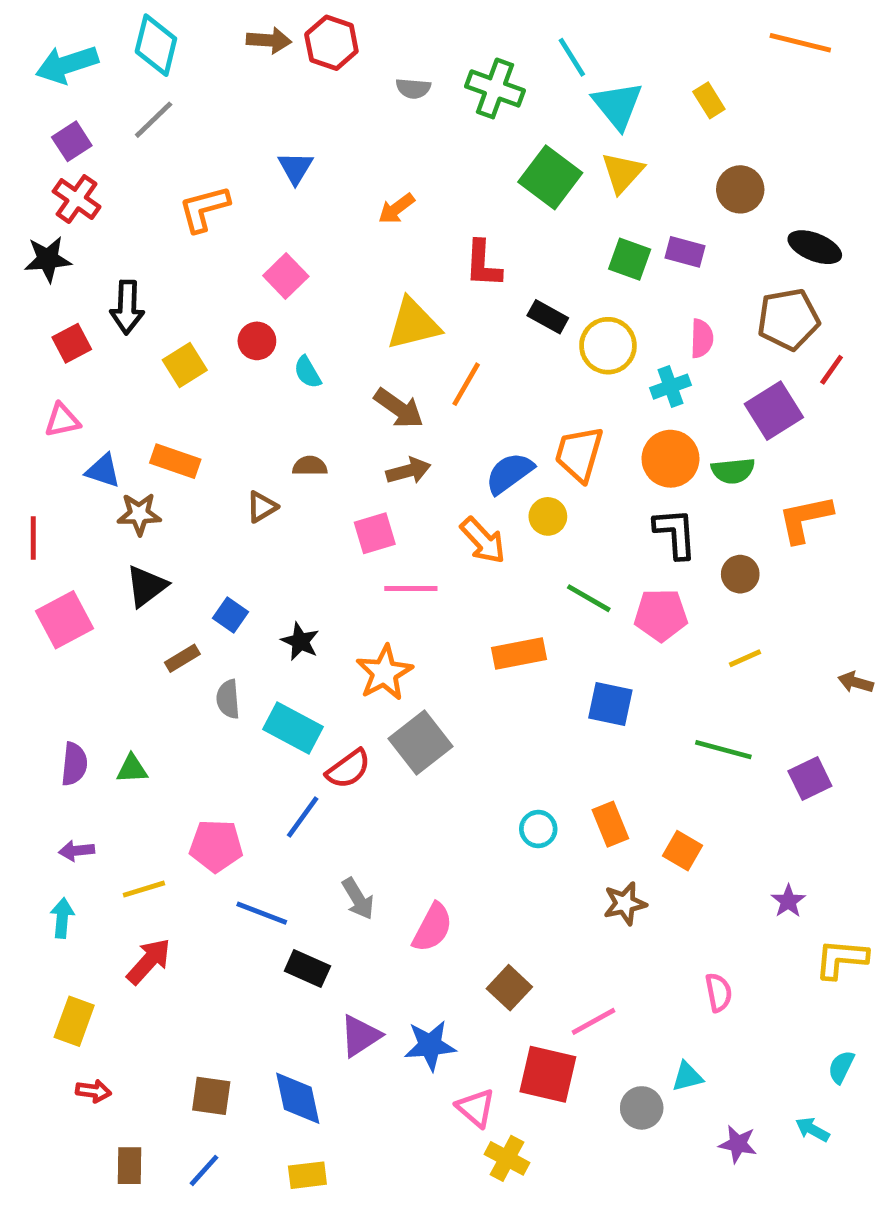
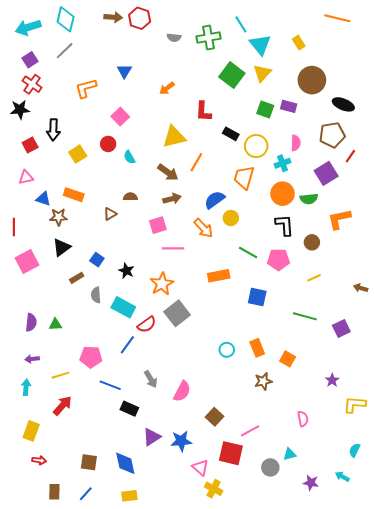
green cross: (495, 88) -> (208, 38), turned -30
brown circle: (740, 189) -> (312, 80), size x1.4
orange trapezoid: (579, 454) -> (244, 177), moved

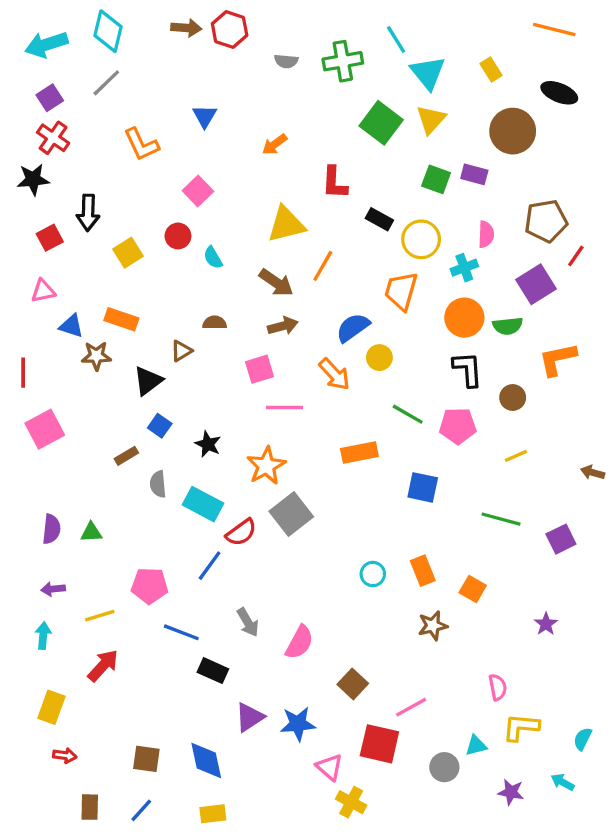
orange L-shape: (86, 88) -> (141, 144), turned -100
black ellipse: (343, 104) -> (559, 93), moved
black triangle: (61, 247) -> (148, 381), moved
yellow L-shape: (354, 405) -> (521, 727), moved

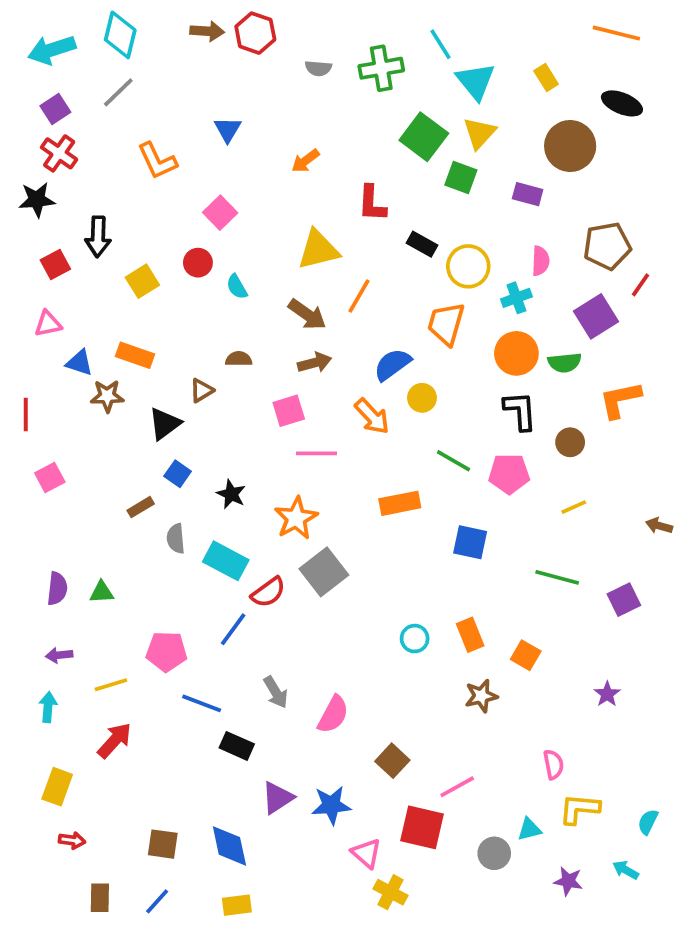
green square: (436, 179) -> (461, 177), moved
pink square: (45, 429) -> (50, 477), size x0.7

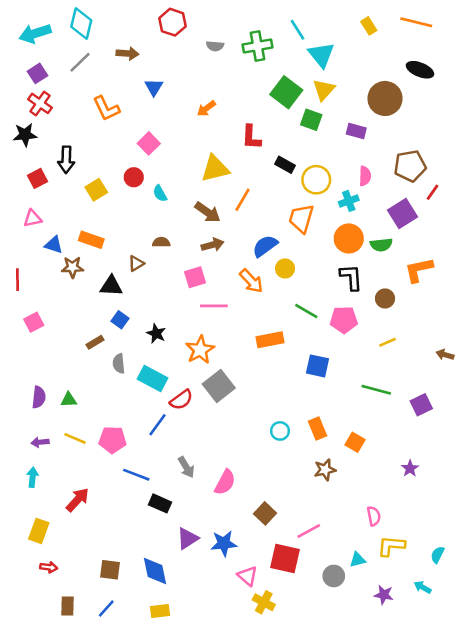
brown arrow: (207, 31) -> (127, 53), moved
yellow rectangle: (546, 77) -> (369, 26), moved
black triangle: (165, 424) -> (111, 286), turned 40
yellow line: (111, 685) -> (75, 438), moved, turned 40

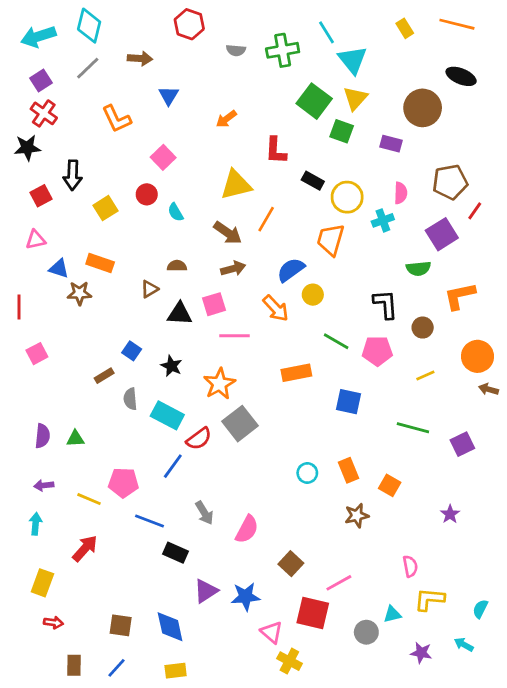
orange circle: (349, 238) -> (477, 356), moved
black triangle: (111, 286) -> (180, 314), moved
yellow line: (75, 438) -> (89, 499), moved

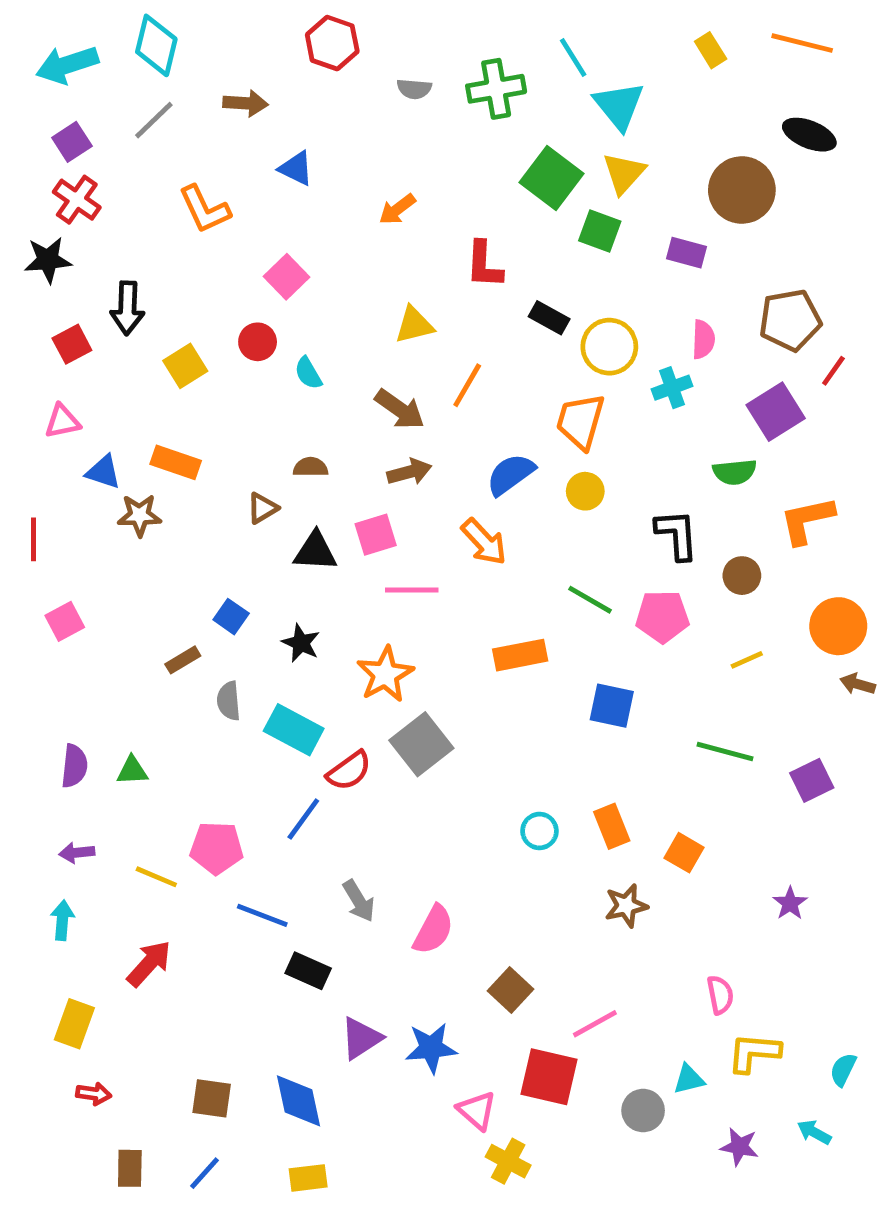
blue triangle: (169, 96) -> (296, 168), turned -35
yellow triangle: (236, 185) -> (414, 325), size x0.7
yellow circle: (313, 295) -> (585, 491), moved

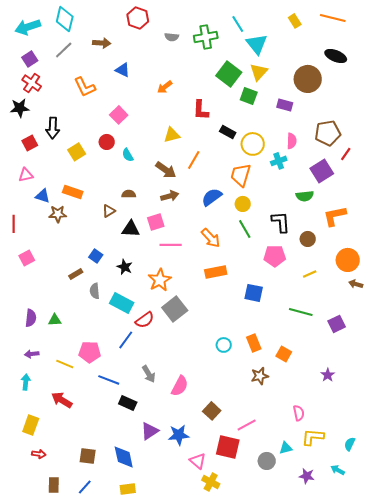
orange arrow: (484, 542) -> (211, 238), moved
green line: (590, 600) -> (245, 229), moved, turned 30
red arrow: (149, 964) -> (62, 400), turned -100

